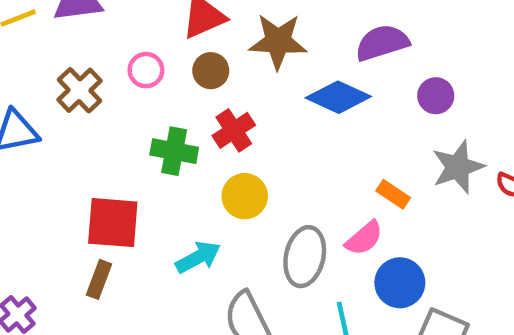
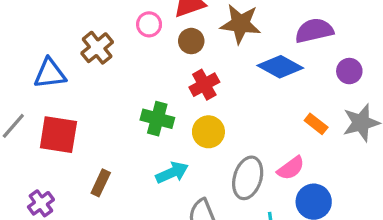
pink circle: (146, 70) -> (149, 24), moved
green cross: (174, 151) -> (157, 119), moved
orange rectangle: (393, 194) -> (316, 124), moved
red square: (113, 223) -> (58, 135), moved

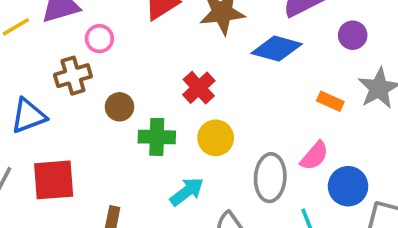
pink circle: (149, 24) -> (99, 39), moved
brown circle: (191, 41) -> (119, 107), moved
brown cross: (97, 48) -> (73, 76), turned 36

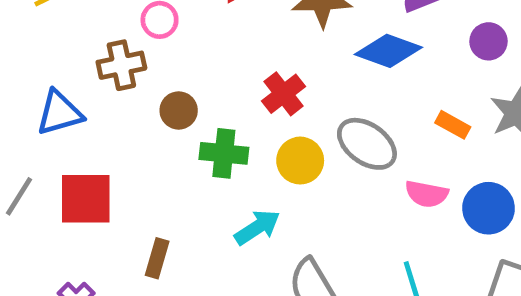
pink semicircle: (314, 156) -> (427, 194), turned 56
gray ellipse: (270, 178) -> (367, 144), moved, turned -63
blue circle: (348, 186) -> (489, 208), moved

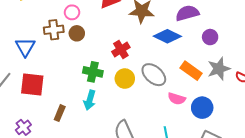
brown circle: (179, 110) -> (77, 33), moved
blue triangle: (59, 113) -> (25, 47), turned -50
orange rectangle: (453, 125) -> (191, 71), size x1.5
cyan arrow: (257, 227) -> (90, 100), moved, turned 132

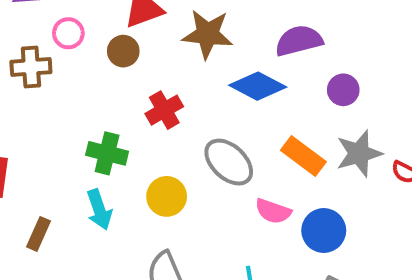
brown circle: (77, 33) -> (123, 51), moved
yellow circle: (125, 79) -> (167, 196), moved
cyan arrow: (90, 100) -> (99, 210), turned -36

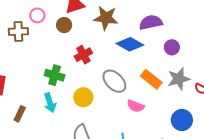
blue circle: (324, 231) -> (182, 120), moved

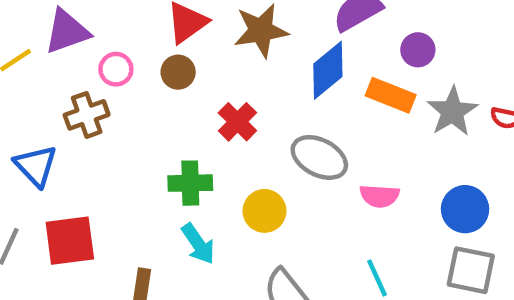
blue diamond: (130, 44) -> (328, 70), turned -52
orange rectangle: (151, 79) -> (391, 95), moved
blue circle: (182, 120) -> (465, 209), moved

